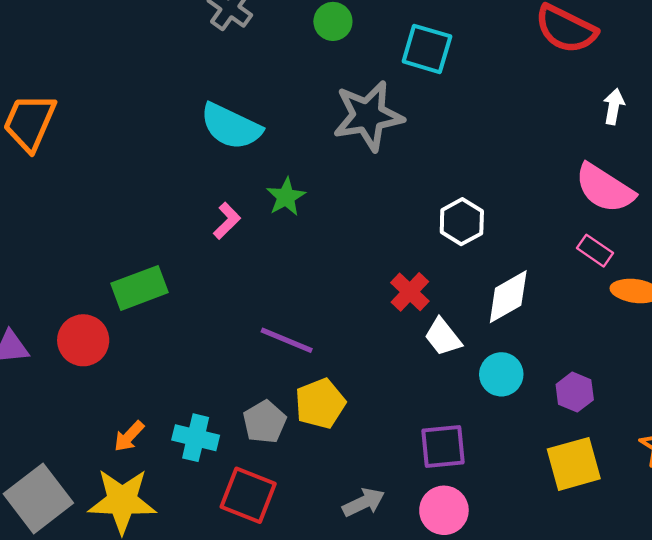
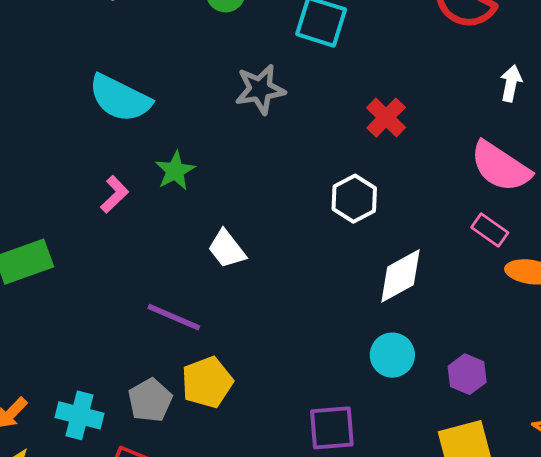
gray star: (368, 116) -> (260, 89), size x0.7
red cross: (410, 292) -> (386, 118), moved
white trapezoid: (443, 337) -> (227, 249), moved

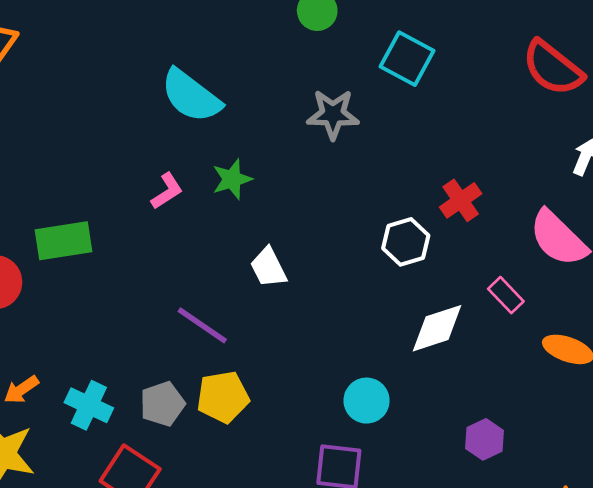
red cross: (386, 118) -> (461, 200), moved
pink rectangle: (490, 230) -> (506, 295), moved
cyan circle: (392, 355) -> (367, 401), moved

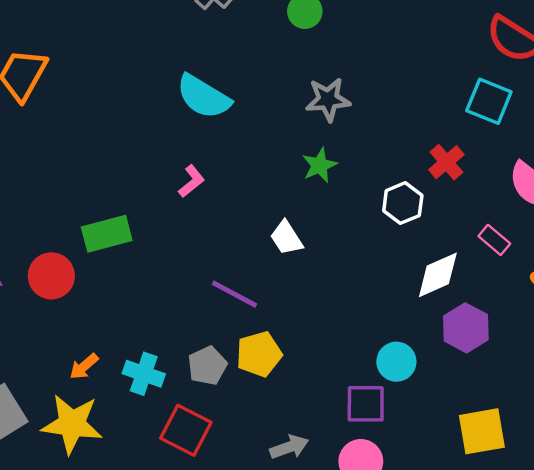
cyan square: (407, 59) -> (489, 101), moved
green star: (232, 179) -> (320, 165), moved
cyan circle: (367, 401) -> (396, 362), moved
purple hexagon: (485, 439) -> (466, 328), moved, size x1.4

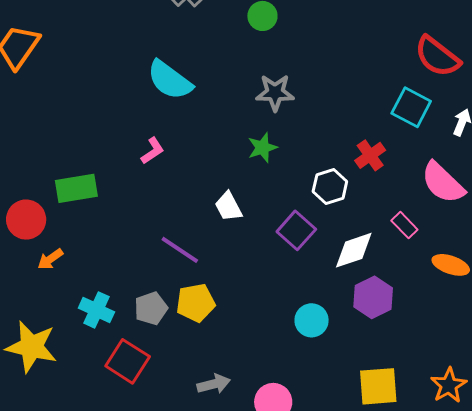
orange arrow: (84, 366) -> (50, 259), moved
purple square: (366, 404) -> (296, 230), moved, turned 36

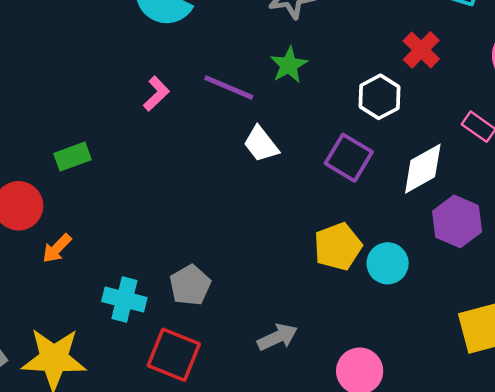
green rectangle: (76, 188) -> (73, 157), size x0.7
purple line: (180, 250) -> (229, 87), moved
yellow pentagon: (196, 303) -> (338, 247), moved
gray arrow: (214, 384) -> (277, 337), moved

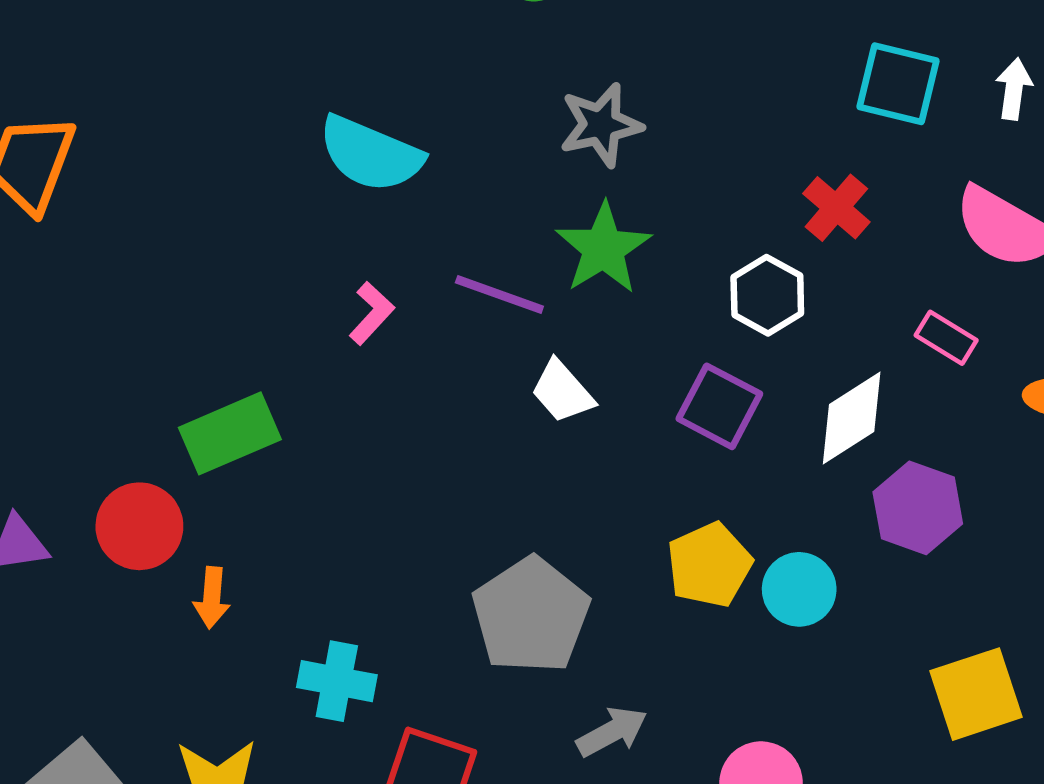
green star: (289, 65) -> (603, 248), size x1.4
green rectangle: (73, 157) -> (230, 433), size x1.5
orange arrow: (57, 248) -> (212, 598), turned -36
gray pentagon: (190, 285) -> (531, 615), moved, size x1.6

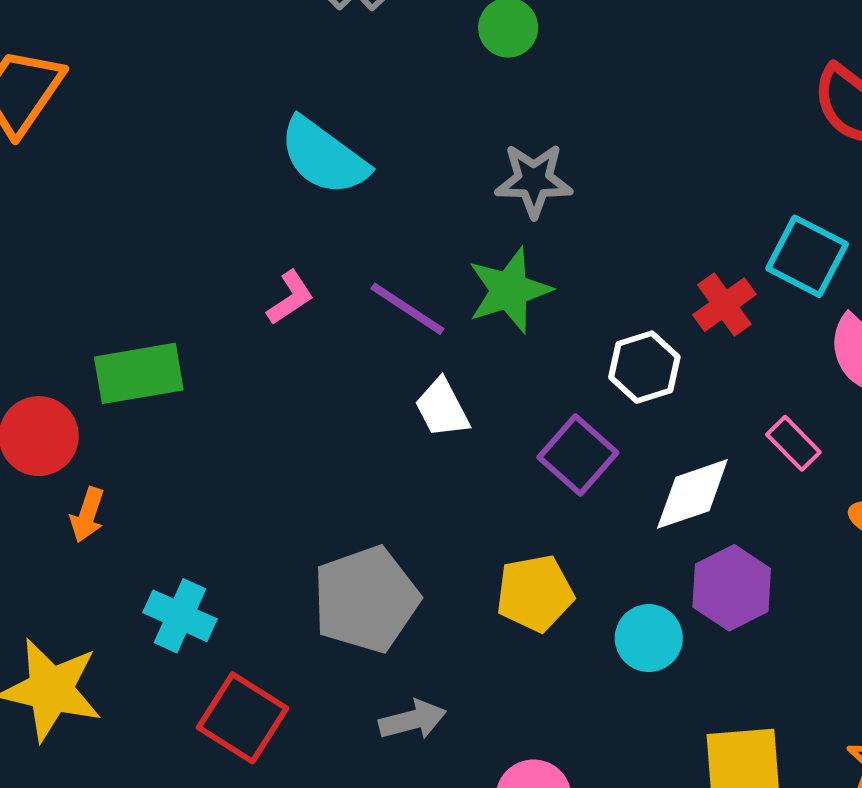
cyan square: (898, 84) -> (807, 256), moved
cyan circle: (799, 589) -> (649, 638), moved

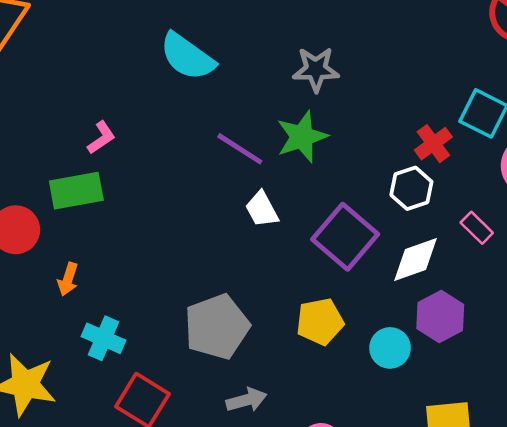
pink L-shape: (290, 298) -> (101, 138), moved
white hexagon: (644, 367) -> (411, 188), moved
purple square: (578, 455) -> (345, 237), size x1.4
orange arrow: (87, 515) -> (68, 279), moved

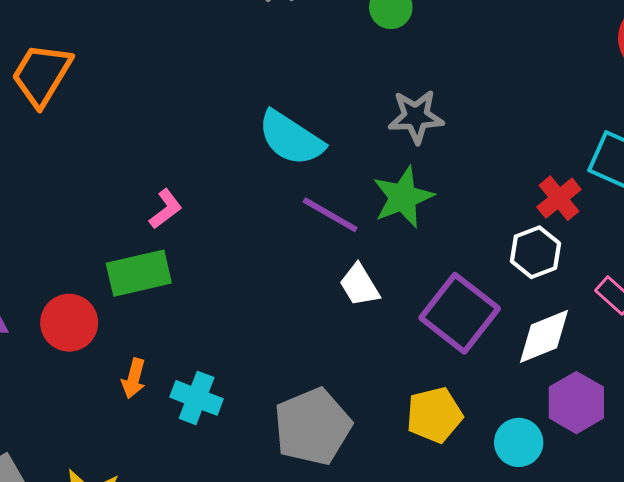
cyan semicircle: (187, 57) -> (291, 138), moved
cyan cross: (104, 338) -> (197, 398), moved

